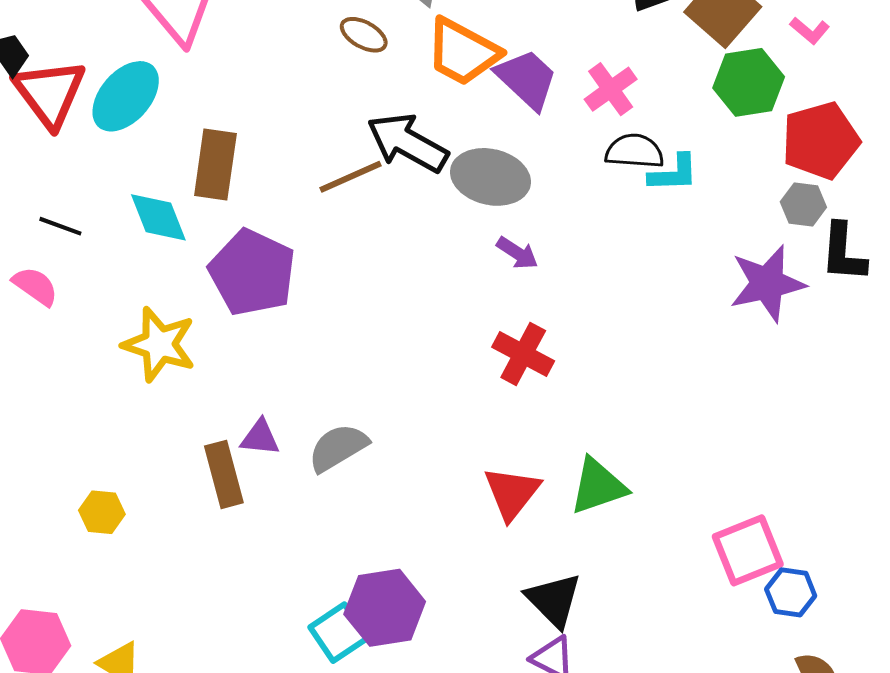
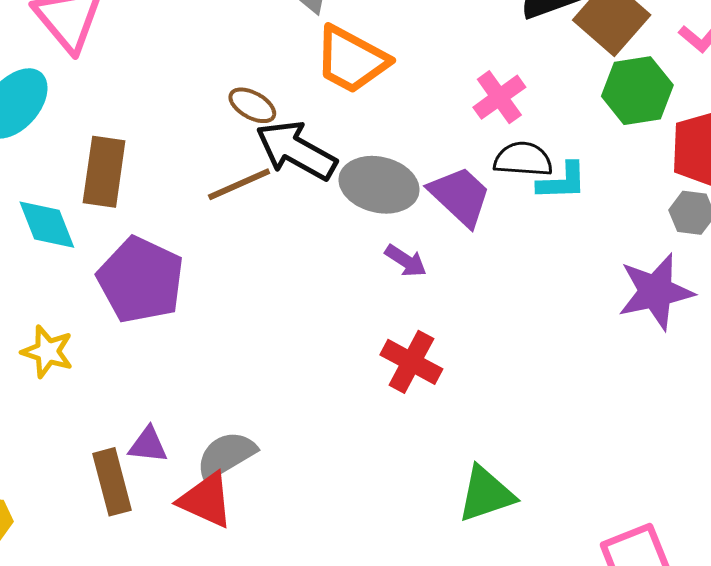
brown ellipse: (364, 35) -> (252, 105), moved
purple trapezoid: (527, 79) -> (460, 196), moved
yellow star: (159, 344) -> (47, 352), size x0.7
red triangle: (512, 493) -> (206, 500), moved, turned -44

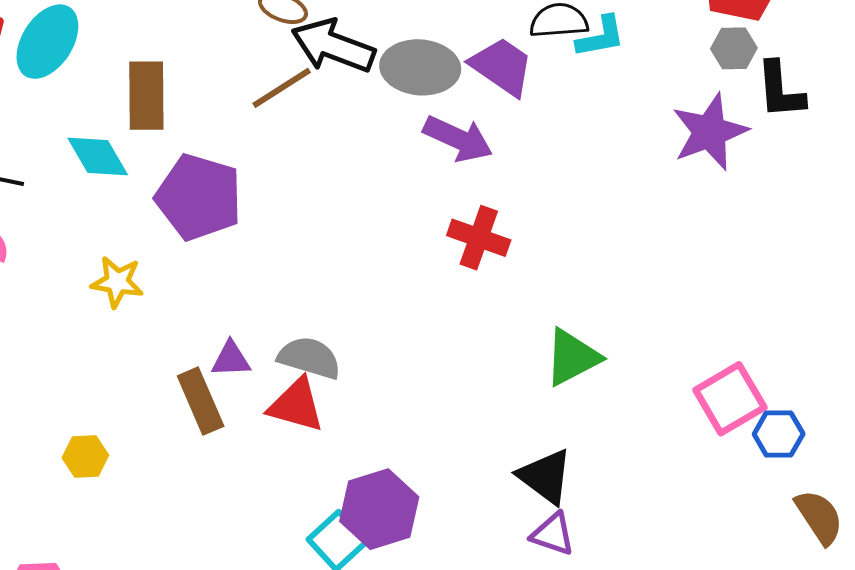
purple arrow: (406, 261) -> (458, 139), size x1.6
gray semicircle: (226, 455) -> (309, 358), turned 56

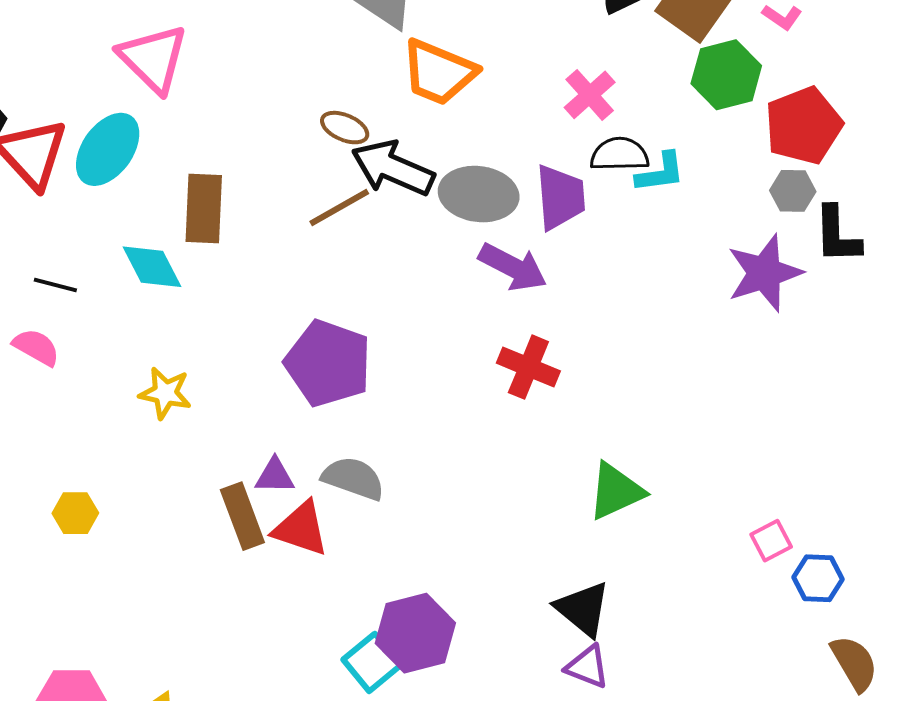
purple trapezoid: (502, 66) -> (560, 197), turned 48
purple pentagon: (199, 197) -> (328, 363), moved
pink square: (730, 399) -> (771, 541), size x0.6
red triangle: (296, 405) -> (301, 529), moved
yellow hexagon: (85, 456) -> (75, 513), moved

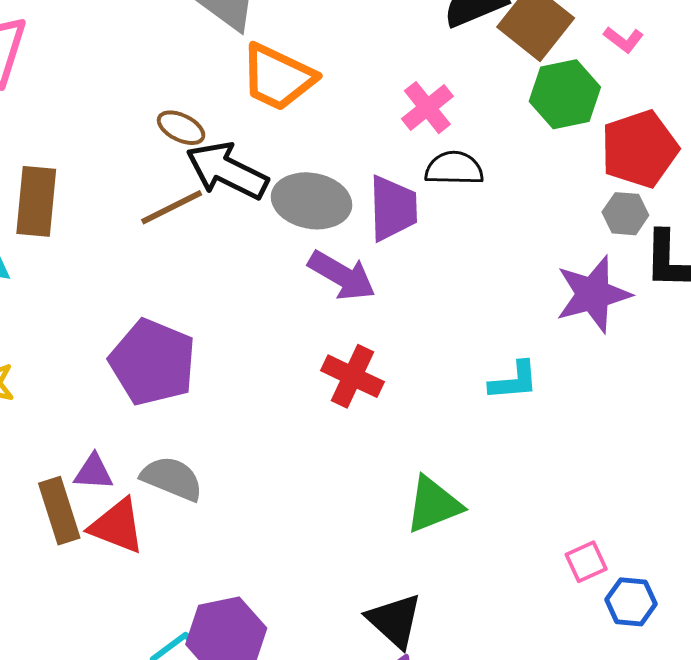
cyan L-shape: (660, 173) -> (514, 381), moved

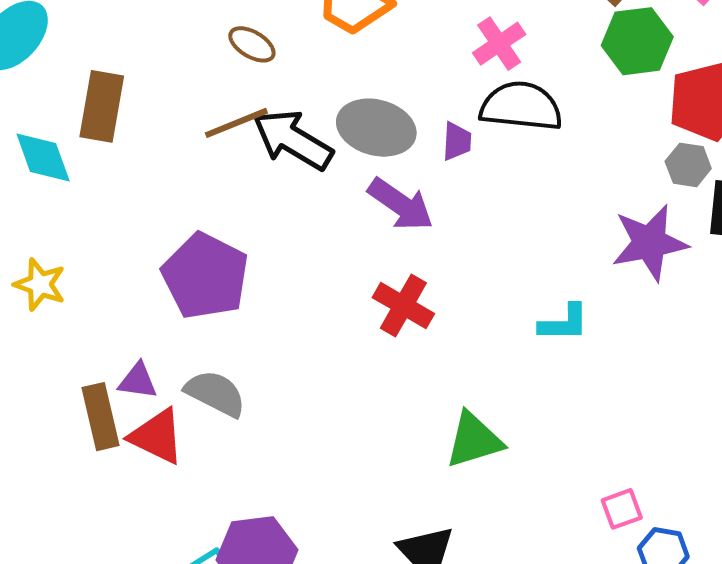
black semicircle: (454, 168) -> (521, 106), size x1.4
black arrow: (227, 171) -> (293, 140), moved
purple trapezoid: (393, 208) -> (457, 141), size x0.6

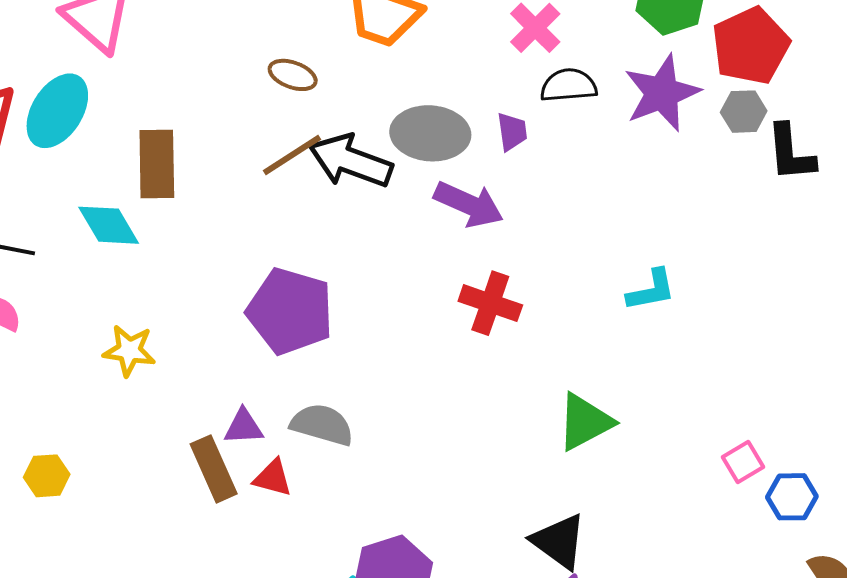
black semicircle: (521, 106) -> (569, 85), size x0.7
purple star: (650, 243) -> (662, 93), moved
red triangle: (157, 436) -> (273, 478), size x0.7

